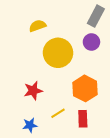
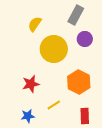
gray rectangle: (96, 16) -> (76, 15), moved
yellow semicircle: (37, 26) -> (35, 24), turned -35
red rectangle: (83, 119) -> (85, 116), moved

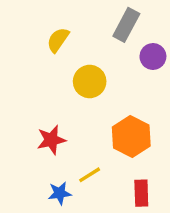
purple circle: (85, 39) -> (153, 56), moved
yellow circle: (54, 49) -> (90, 81), size x0.7
blue star: (28, 116) -> (60, 193), moved

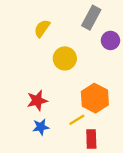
yellow line: (90, 175) -> (77, 120), moved
blue star: (60, 193) -> (41, 127), moved
red rectangle: (141, 193) -> (91, 139), moved

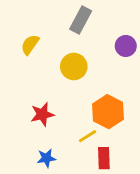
gray rectangle: (91, 18) -> (81, 20), moved
yellow semicircle: (42, 28) -> (30, 45), moved
blue star: (41, 127) -> (46, 158), moved

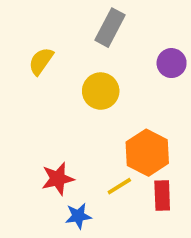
red star: (42, 114) -> (58, 179), moved
blue star: (46, 158) -> (78, 216), moved
red rectangle: (104, 158) -> (162, 195), moved

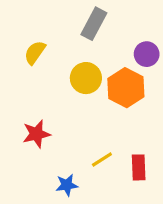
orange hexagon: (147, 153) -> (126, 88), moved
red star: (58, 179) -> (36, 134), moved

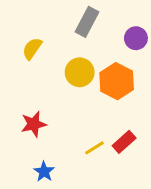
purple circle: (147, 54) -> (136, 38), moved
red rectangle: (139, 167) -> (124, 142), moved, turned 50
blue star: (67, 185) -> (44, 172), moved, turned -30

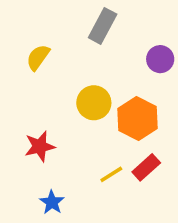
purple circle: (136, 38) -> (160, 59), moved
yellow circle: (80, 72) -> (94, 103), moved
orange hexagon: (117, 81) -> (137, 118), moved

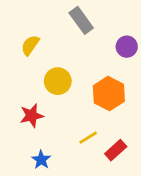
gray rectangle: (103, 26) -> (81, 20), turned -64
yellow circle: (94, 103) -> (58, 81), moved
red rectangle: (146, 167) -> (116, 150), moved

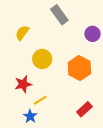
yellow line: (88, 138) -> (40, 100), moved

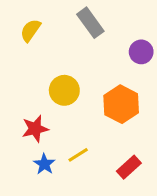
yellow semicircle: (22, 33) -> (31, 30), moved
yellow line: (40, 100) -> (78, 155), moved
blue star: (30, 116) -> (44, 164), moved

